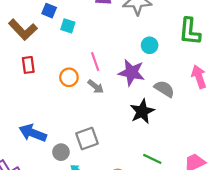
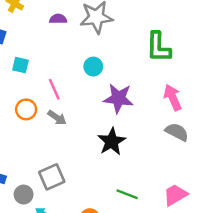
cyan square: (68, 26) -> (21, 65), moved
cyan circle: (150, 45) -> (93, 67), moved
purple star: (131, 73) -> (118, 98), moved
gray semicircle: (164, 89) -> (177, 132), moved

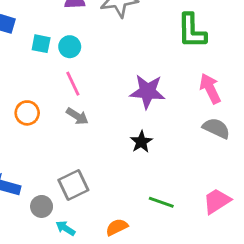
cyan square: (21, 65) -> (41, 44), moved
cyan circle: (93, 67) -> (70, 47), moved
orange circle: (26, 109) -> (27, 113), moved
black star: (112, 142) -> (141, 142), size x0.7

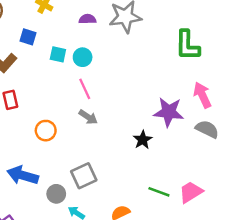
purple star: (147, 92) -> (169, 112), moved
orange circle: (27, 113) -> (46, 131), moved
pink trapezoid: (217, 201) -> (191, 192), moved

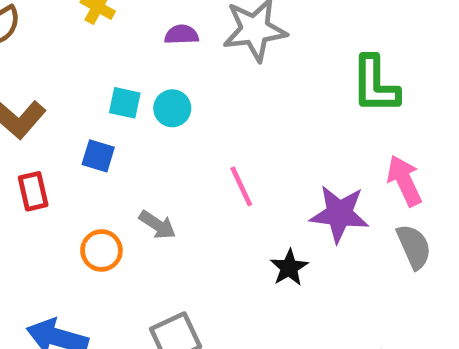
blue square: (28, 37) -> (98, 156), moved
pink line: (85, 89) -> (241, 186), moved
gray arrow: (88, 117) -> (157, 225), moved
gray semicircle: (207, 129) -> (414, 247), turned 40

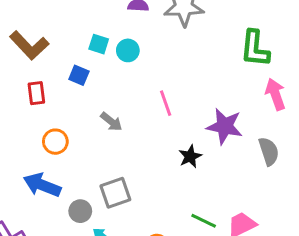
pink arrow: (404, 181) -> (275, 94), moved
orange circle: (101, 250) -> (55, 142), moved

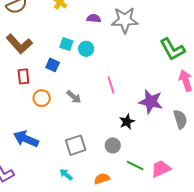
green L-shape: (255, 49) -> (172, 49), turned -36
orange circle: (55, 142) -> (42, 98), moved
gray circle: (80, 211) -> (113, 145), moved

